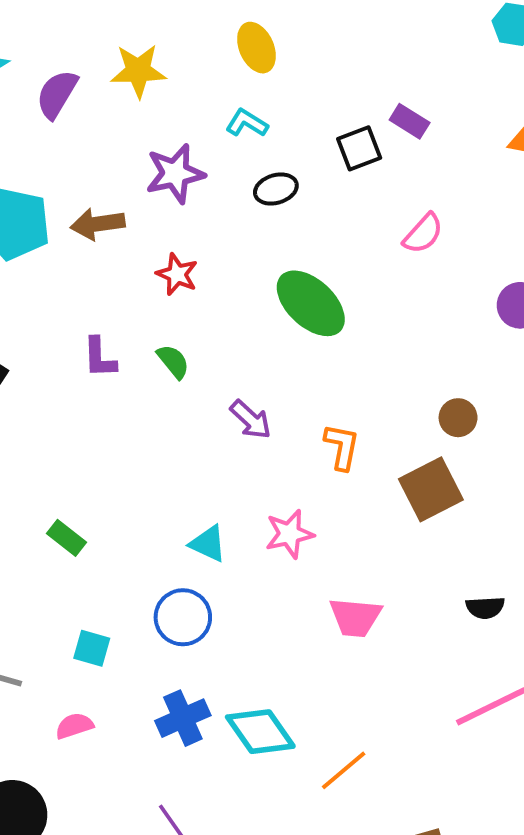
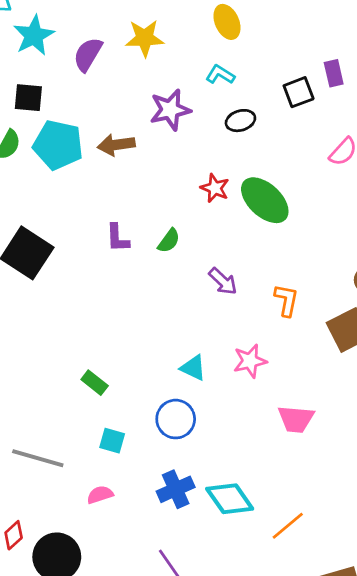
purple rectangle: (410, 121) -> (334, 73), turned 45
red star: (177, 274) -> (215, 188), moved
green semicircle: (173, 361) -> (169, 241), turned 75
green rectangle: (67, 538) -> (95, 383), moved

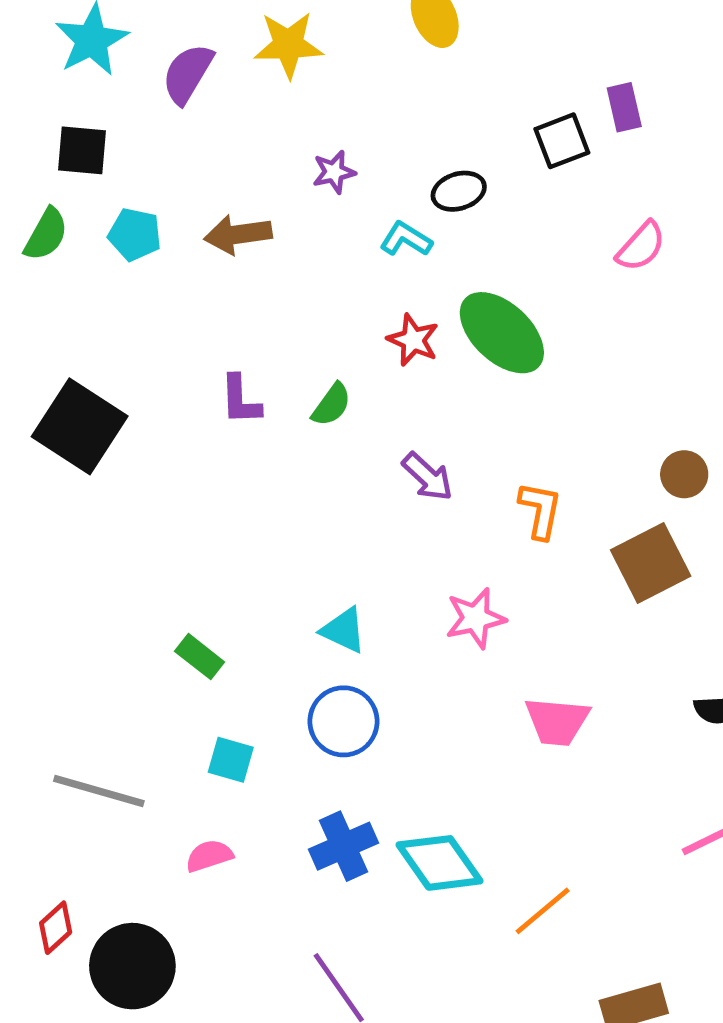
cyan L-shape: (220, 75) -> (406, 239), moved
purple star: (170, 110) -> (334, 172), size x0.6
cyan pentagon: (58, 145) -> (135, 234), size x0.6
red star: (215, 188) -> (413, 340), moved
cyan triangle: (193, 368) -> (344, 630), moved

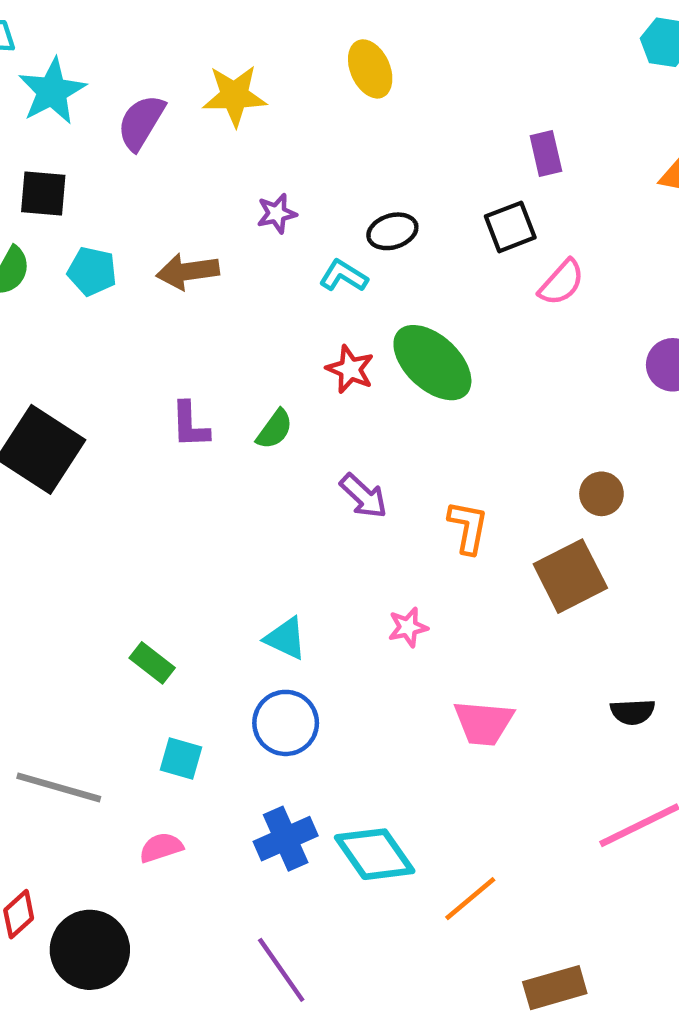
black square: (562, 141) -> (510, 227), moved
pink star: (475, 618) -> (408, 627), size x0.7

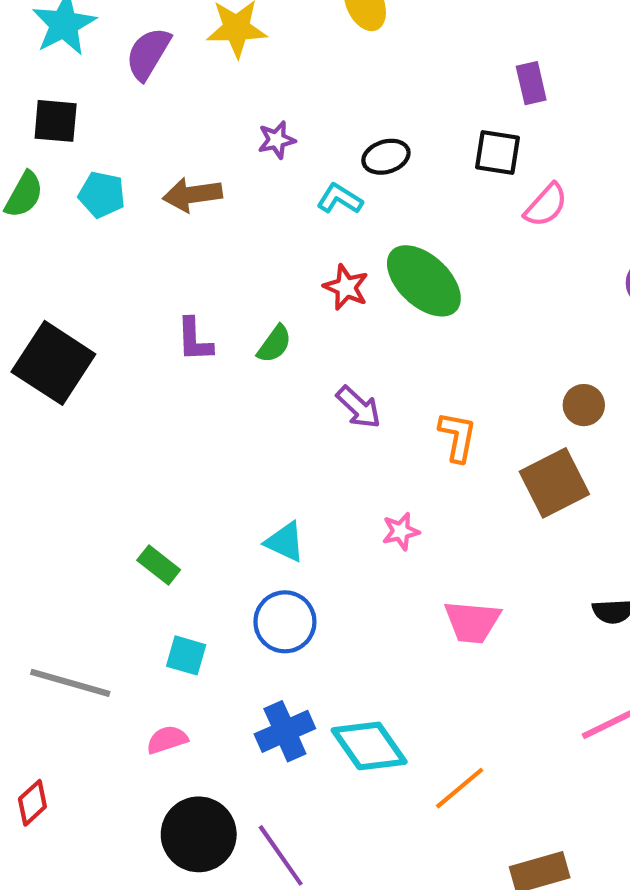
black square: (510, 227) -> (498, 153), turned 30
black circle: (90, 950) -> (199, 834), moved

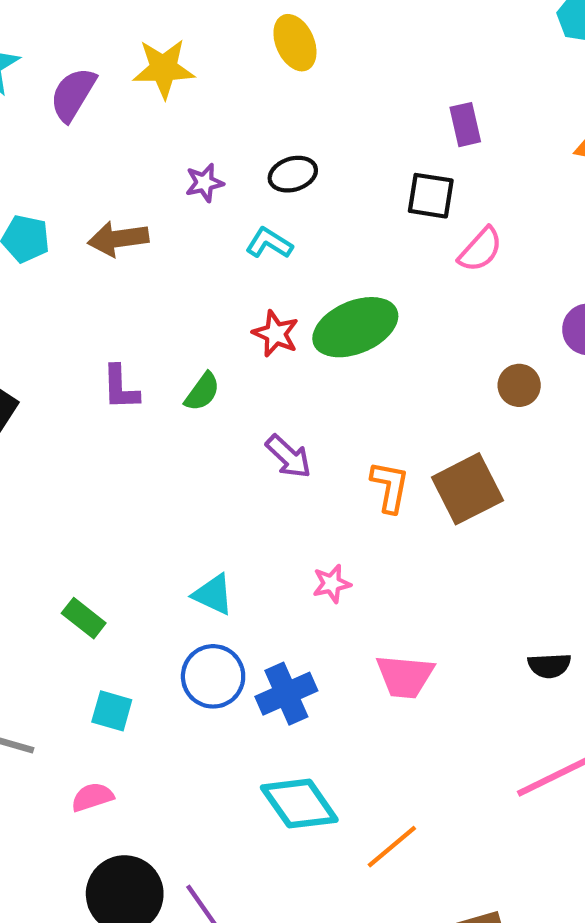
black ellipse: (386, 157) -> (293, 174), moved
green ellipse: (424, 281) -> (355, 327), turned -66
brown circle: (584, 405) -> (519, 385), moved
brown square: (554, 483) -> (467, 489), moved
blue cross: (285, 731) -> (286, 694), moved

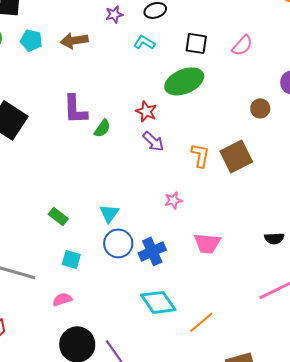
black square: (431, 196) -> (196, 43), moved
red star: (276, 334) -> (146, 111), moved
purple L-shape: (120, 388) -> (75, 109), size x1.4
green semicircle: (202, 392) -> (102, 128), moved
cyan triangle: (213, 594) -> (109, 213), moved, turned 40

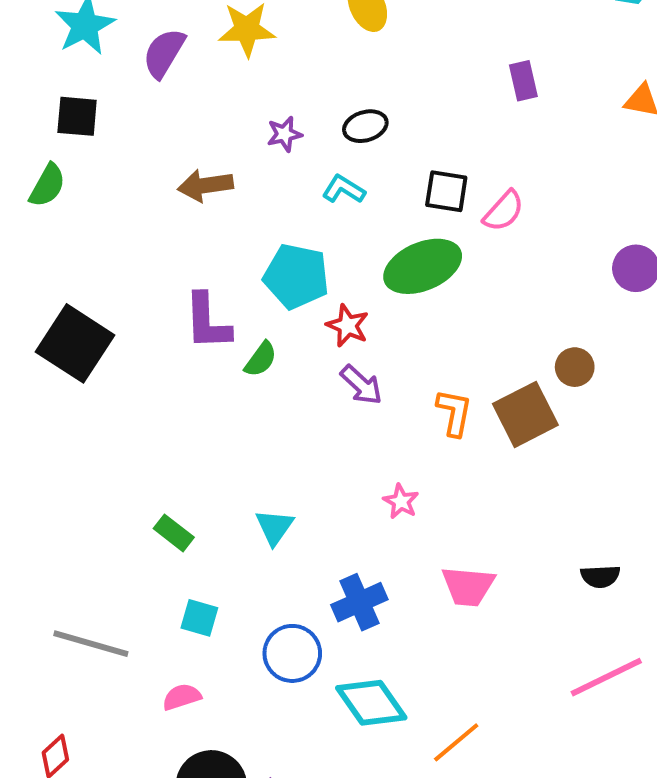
cyan pentagon: (31, 40) -> (296, 276), moved, size x1.5
pink semicircle: (242, 45) -> (504, 211), moved
brown circle: (260, 108) -> (575, 367), moved
pink star: (173, 200) -> (401, 501), turned -30
blue circle: (118, 243) -> (292, 653), moved

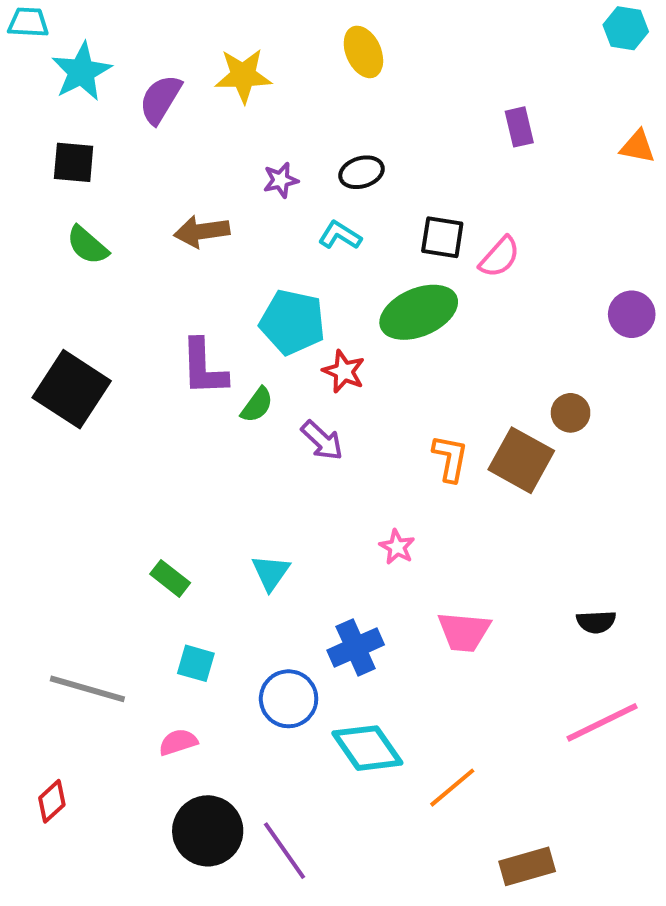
green semicircle: (47, 185) -> (87, 245), moved, turned 102
purple arrow: (361, 385) -> (322, 440), moved
brown square: (525, 414) -> (521, 460), turned -34

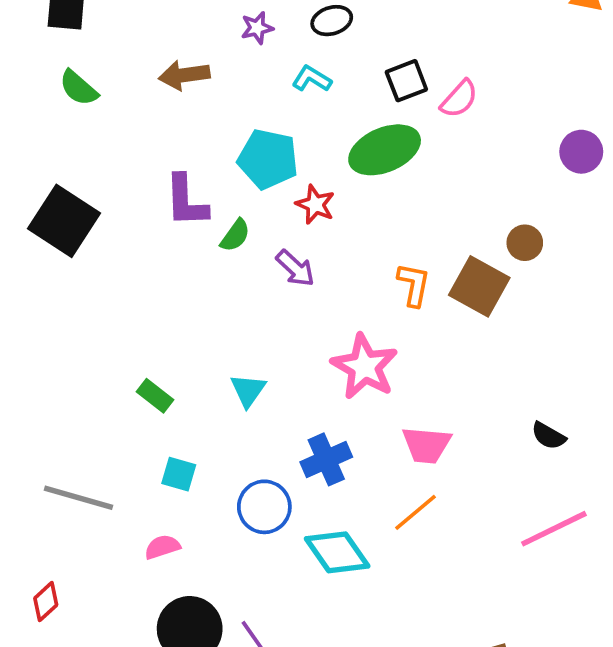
black square: (442, 237) -> (406, 81), turned -30
pink star: (397, 547) -> (365, 367), size x2.0
black semicircle: (596, 622) -> (548, 436), turned 33
orange line: (452, 788) -> (416, 512), moved

